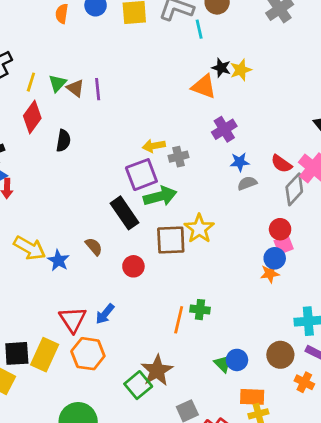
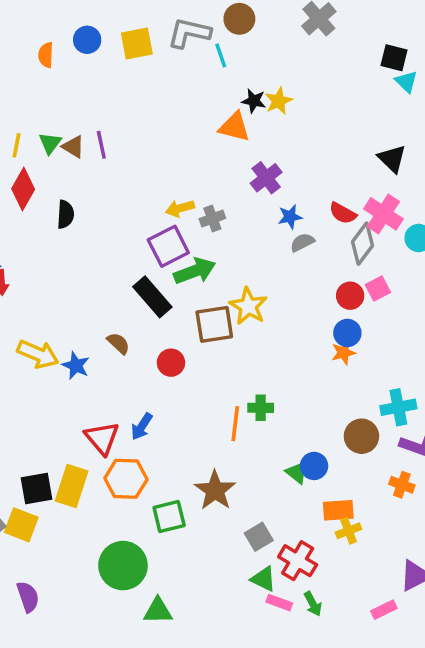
pink square: (284, 245) -> (378, 288), moved
brown circle: (280, 355) -> (361, 436), moved
green square: (138, 385) -> (169, 516), moved, turned 32

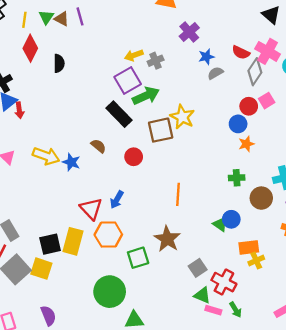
blue circle: (347, 333) -> (238, 124), moved
green cross: (261, 408) -> (237, 178), moved

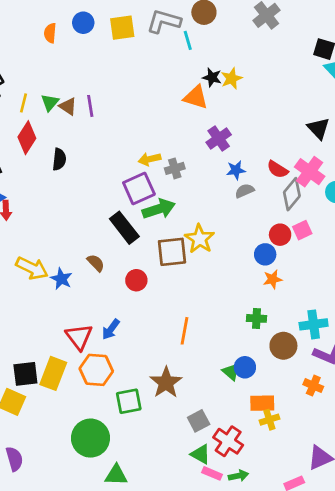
green arrow: (236, 310) -> (238, 476), turned -77

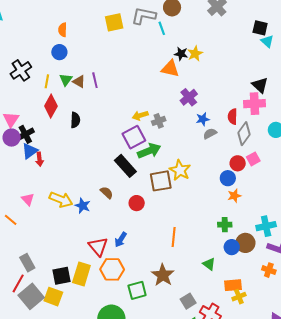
blue circle: (83, 23) -> (59, 52), moved
red semicircle: (278, 169) -> (233, 117), turned 63
pink cross: (310, 172) -> (255, 104), moved, turned -35
blue circle: (245, 367) -> (232, 247), moved

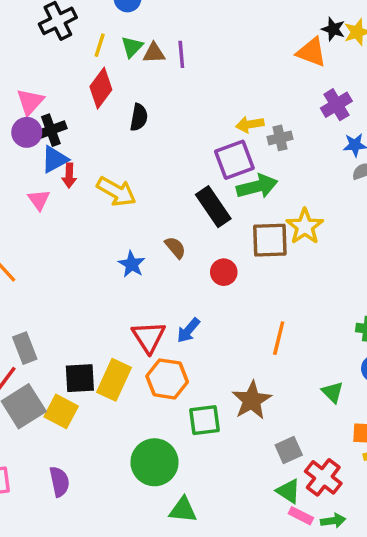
brown triangle: (79, 82) -> (154, 53), turned -40
pink triangle: (28, 199) -> (39, 200), moved
yellow arrow: (61, 200) -> (116, 192), moved

